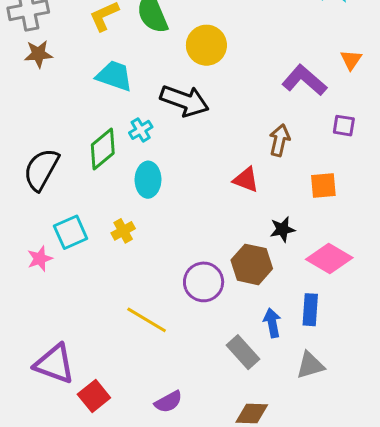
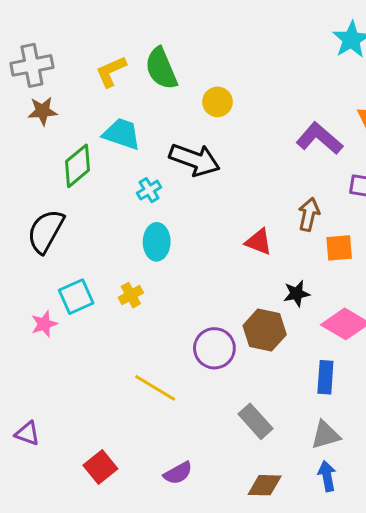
yellow circle: (206, 45) -> (217, 102), size x0.7
brown arrow: (280, 140) -> (309, 214), moved
green diamond: (103, 149) -> (78, 166), moved
blue arrow: (272, 323) -> (327, 476), moved
purple triangle: (54, 364) -> (27, 433), moved, size x0.6

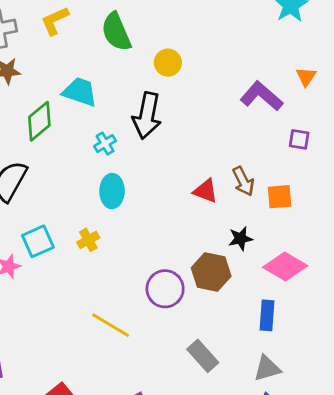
yellow L-shape: (111, 71) -> (55, 21), moved
black arrow: (195, 160) -> (147, 116), turned 81
brown arrow: (309, 214) -> (243, 181), moved, turned 140

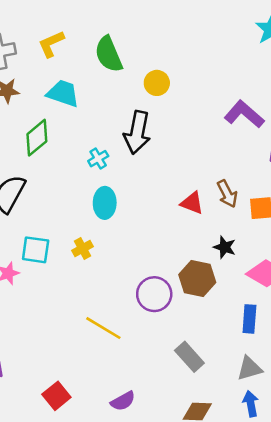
cyan trapezoid: (80, 92) -> (63, 93), moved
black star: (240, 239) -> (225, 247), turned 30
cyan square: (38, 241) -> (36, 250), turned 32

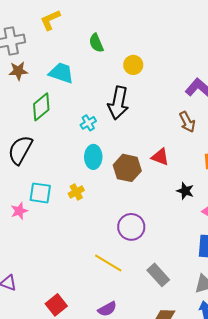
yellow L-shape: (51, 44) -> (50, 20), moved
green semicircle: (109, 54) -> (96, 43), size x0.7
brown arrow: (227, 194) -> (187, 122), moved
brown hexagon: (197, 279) -> (127, 168), moved
yellow line: (103, 328) -> (108, 263), moved

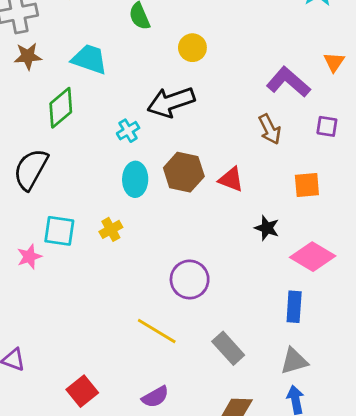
black arrow: (118, 103) -> (171, 102), turned 60
brown hexagon: (127, 168) -> (184, 172), moved

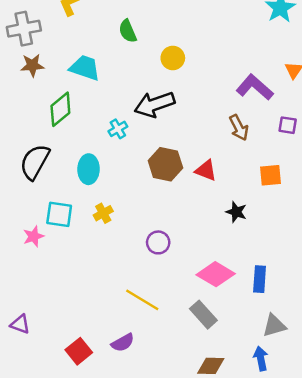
cyan ellipse: (135, 179) -> (89, 169), moved
pink diamond: (313, 257) -> (216, 274), moved
purple circle: (190, 280) -> (158, 242), moved, size x0.7
gray triangle: (294, 361) -> (274, 326), moved
purple semicircle: (155, 397) -> (123, 343), moved

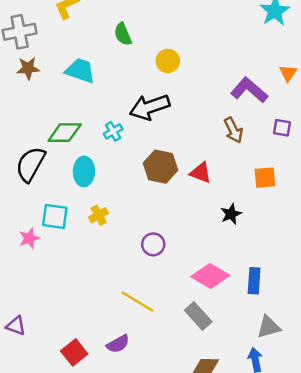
green diamond: (60, 109) -> (65, 133), moved, turned 40
black star: (236, 212) -> (231, 214), turned 30

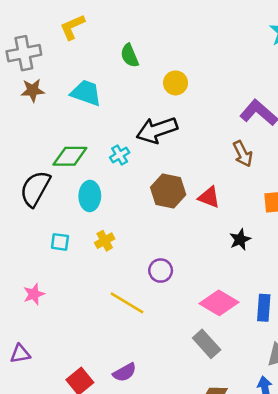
cyan square: (55, 216) -> (60, 242), size x0.7
pink star: (29, 238) -> (34, 294), moved
yellow line: (137, 301) -> (127, 303), moved
purple triangle: (16, 326) -> (20, 354), turned -30

